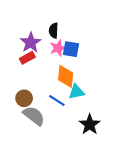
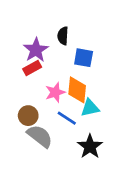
pink star: (58, 48) -> (55, 92), moved
black star: (90, 125) -> (90, 146), moved

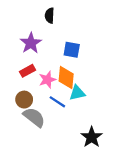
black semicircle: (63, 36) -> (50, 15), moved
red rectangle: (32, 68) -> (27, 71), moved
black star: (90, 146) -> (92, 137), moved

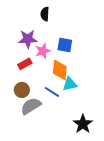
purple star: (31, 43) -> (28, 39), turned 30
pink star: (47, 80) -> (43, 51), moved
gray semicircle: (34, 117) -> (31, 106), turned -70

